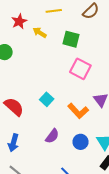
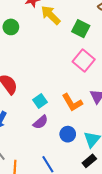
yellow arrow: (40, 33) -> (51, 15), size x1.5
cyan square: (47, 99) -> (40, 101), moved

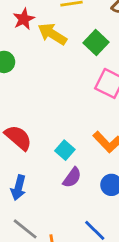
green square: (81, 29) -> (96, 43), turned 30

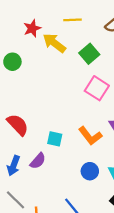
cyan square: (65, 150) -> (55, 139), turned -35
purple semicircle: (72, 177) -> (38, 161), moved

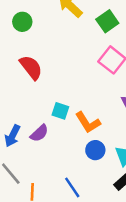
red semicircle: (18, 125) -> (31, 67), moved
orange L-shape: (90, 136) -> (88, 122), moved

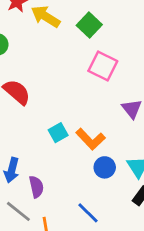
cyan square: (60, 111) -> (58, 133), turned -36
purple semicircle: (39, 133) -> (36, 187), moved, turned -48

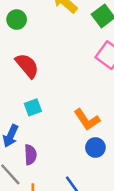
cyan square: (58, 133) -> (33, 107), moved

